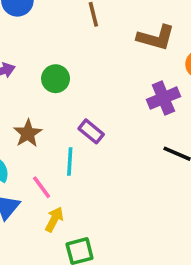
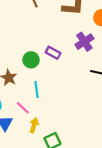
green circle: (56, 79) -> (31, 60), moved
purple rectangle: (91, 131) -> (53, 53), moved

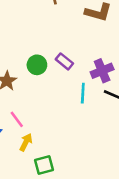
purple cross: (84, 42) -> (102, 71), moved
cyan line: (37, 90) -> (83, 93), moved

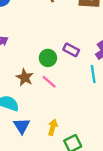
pink line: (17, 119) -> (49, 82), moved

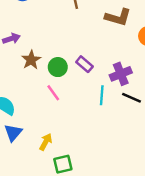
brown star: (25, 77) -> (31, 60), moved

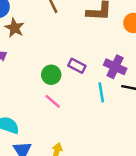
brown star: (31, 60) -> (15, 28), moved
purple cross: (121, 74) -> (115, 67), turned -30

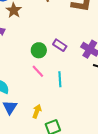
cyan line: (101, 92) -> (60, 79), moved

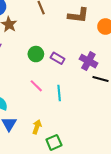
green circle: (39, 50) -> (36, 54), moved

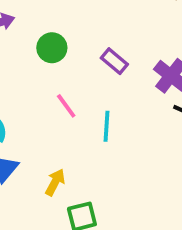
green circle: (36, 54) -> (52, 48), moved

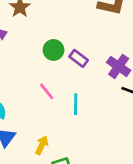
green circle: (52, 48) -> (54, 50), moved

